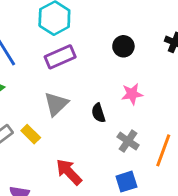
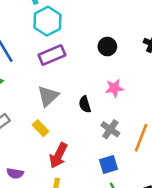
yellow rectangle: (31, 134) -> (41, 128), moved
red arrow: (69, 172) -> (58, 156), turned -110

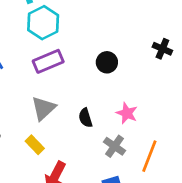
black circle: (107, 47) -> (107, 62), moved
pink star: (114, 88) -> (127, 113), moved, turned 30

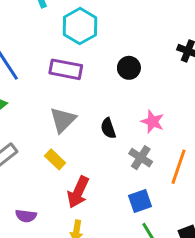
cyan hexagon: (43, 23) -> (80, 26), moved
purple rectangle: (48, 61) -> (66, 69), turned 36

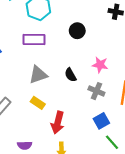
gray triangle: (63, 120) -> (38, 75), turned 36

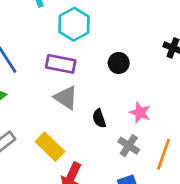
gray triangle: (38, 75) -> (66, 98), moved, turned 42
yellow rectangle: (38, 103) -> (50, 147), size x1.5

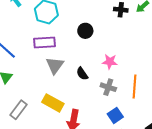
gray triangle: (66, 98) -> (55, 65), turned 48

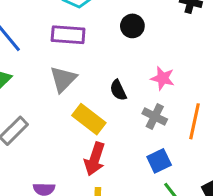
gray triangle: (55, 65) -> (63, 79), moved
yellow rectangle: (53, 103) -> (89, 119), moved

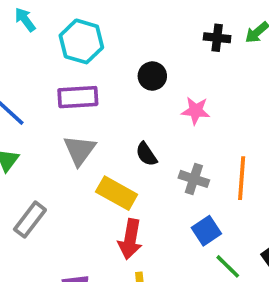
pink star: (163, 78) -> (196, 111), moved

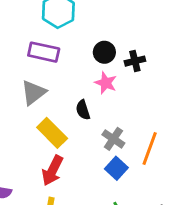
black cross: (217, 38) -> (135, 61), moved, turned -36
pink star: (196, 111) -> (106, 83), moved
blue square: (206, 231) -> (116, 168), moved, turned -30

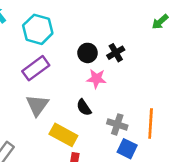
purple rectangle: (44, 52) -> (36, 68), turned -32

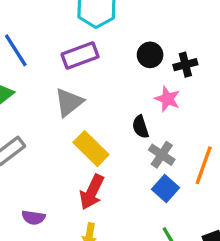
pink star: (96, 79) -> (168, 99), moved
black semicircle: (84, 107) -> (140, 127), moved

